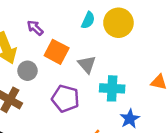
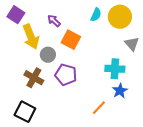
gray triangle: (87, 64) -> (132, 44), moved
purple pentagon: (65, 99) -> (66, 75), moved
blue star: (130, 119) -> (120, 91), moved

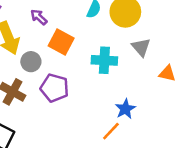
cyan cross: (115, 69) -> (104, 60), moved
orange line: (99, 108) -> (111, 131), moved

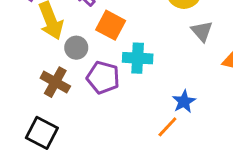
cyan cross: (104, 60) -> (138, 58), moved

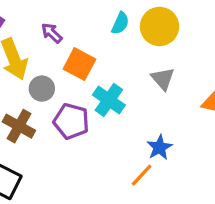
gray triangle: (202, 31) -> (163, 79), moved
cyan cross: (138, 58) -> (109, 100), turned 32

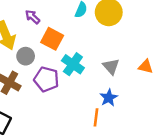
gray triangle: (163, 79) -> (111, 67), moved
orange line: (142, 175) -> (96, 117), turned -36

